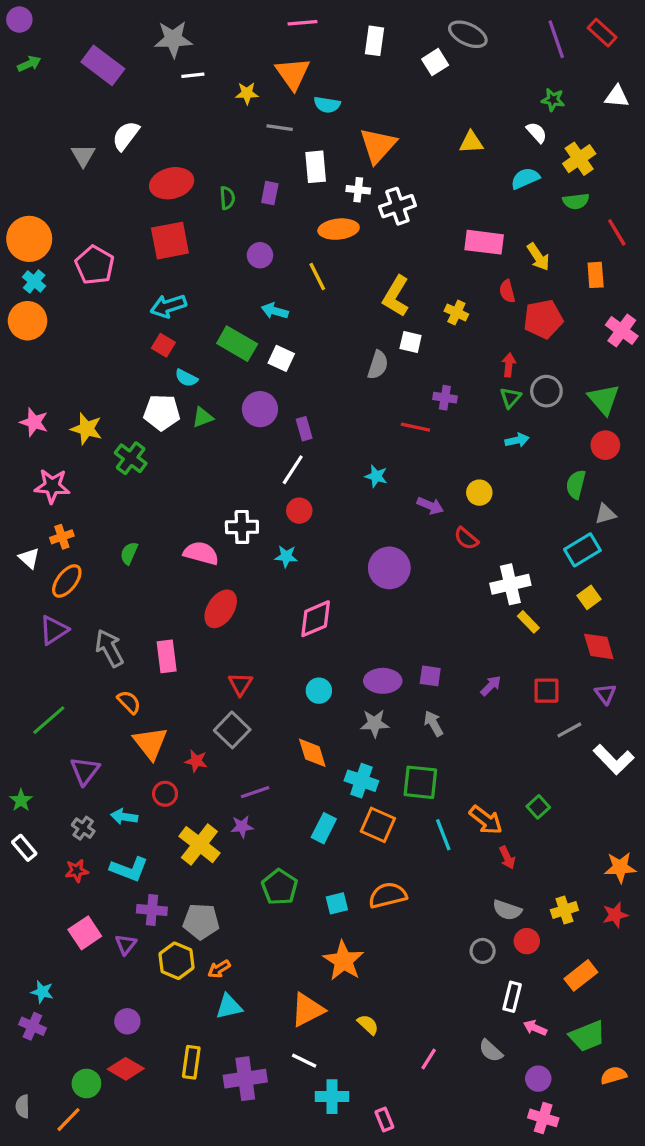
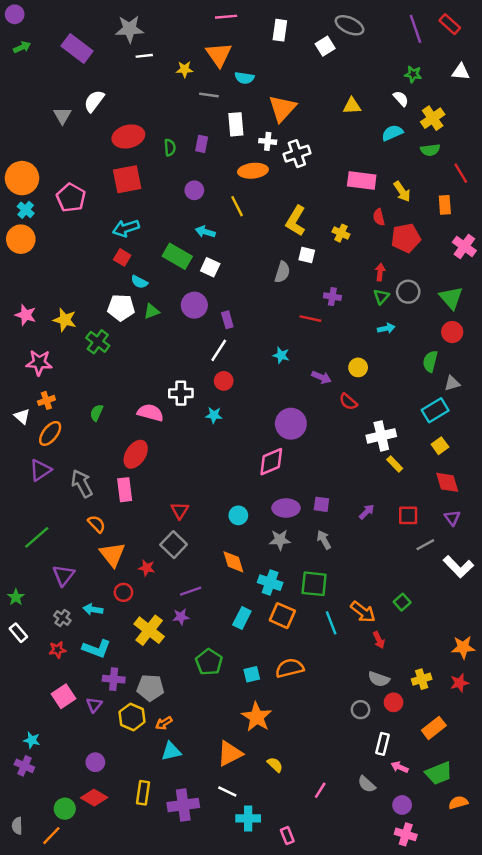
red ellipse: (221, 609) -> (136, 454), moved
pink diamond: (316, 619) -> (271, 462), moved

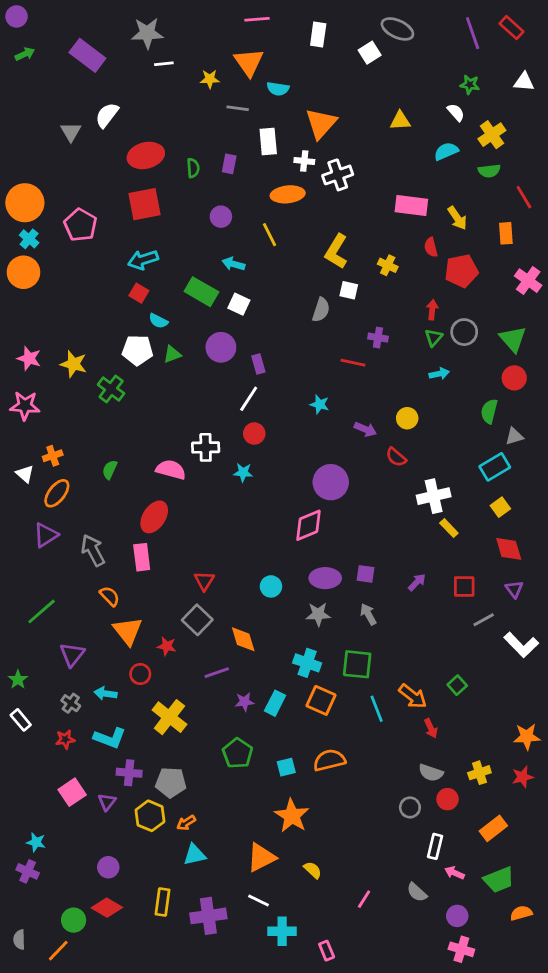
pink star: (39, 363) -> (25, 406), moved
orange diamond: (233, 562) -> (243, 639), moved
purple star: (181, 617) -> (245, 702), moved

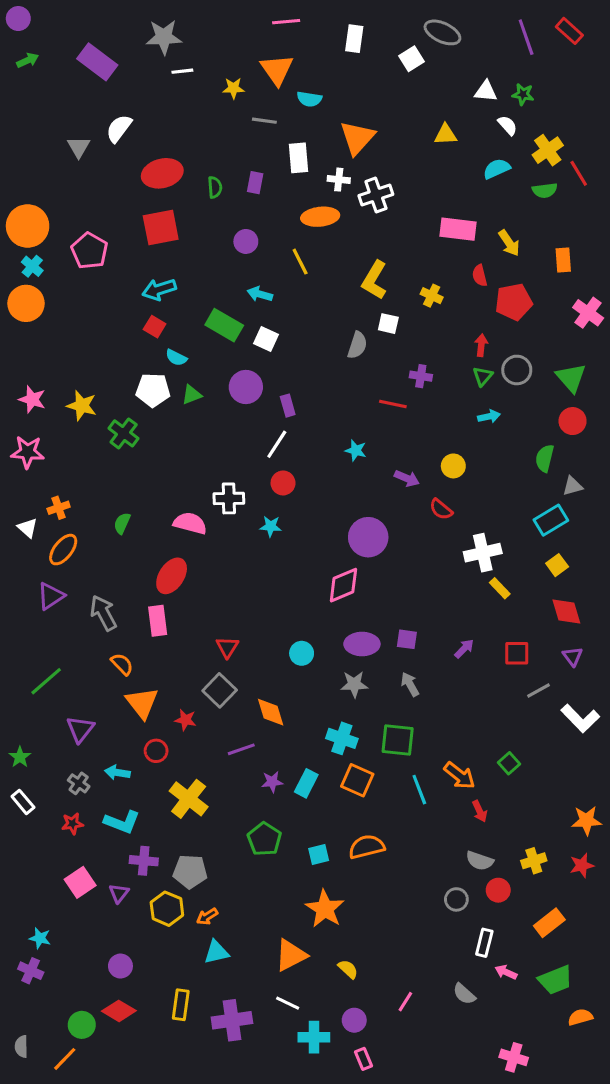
white triangle: (524, 82) -> (486, 91), moved
red line: (524, 197) -> (579, 173), moved
purple circle: (457, 916) -> (354, 1020), moved

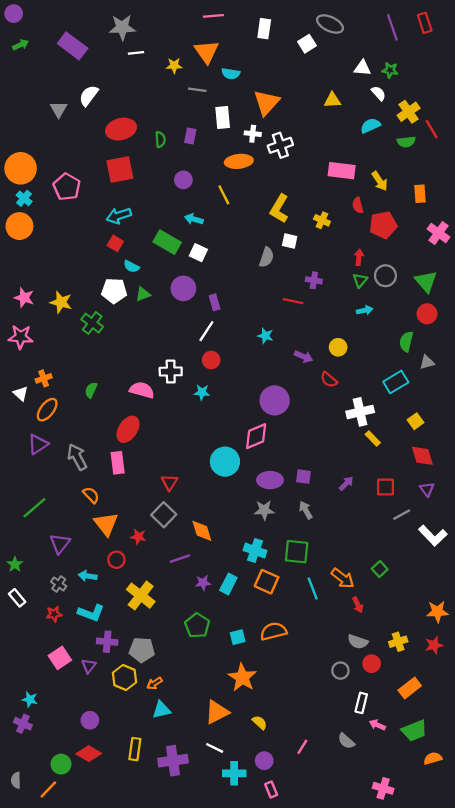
red rectangle: (569, 31) -> (425, 23), turned 30
cyan rectangle: (551, 520) -> (396, 382), moved
cyan circle: (302, 653) -> (225, 462), moved, size x1.6

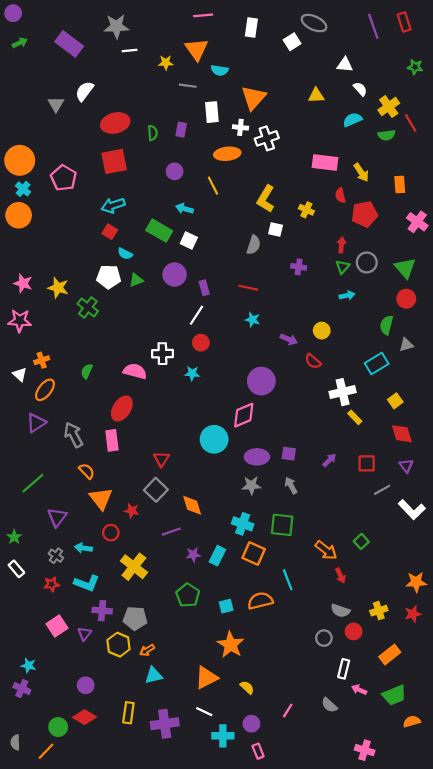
green star: (390, 70) -> (415, 67), moved
red line: (293, 301) -> (248, 288), moved
cyan line: (313, 589) -> (288, 580), moved

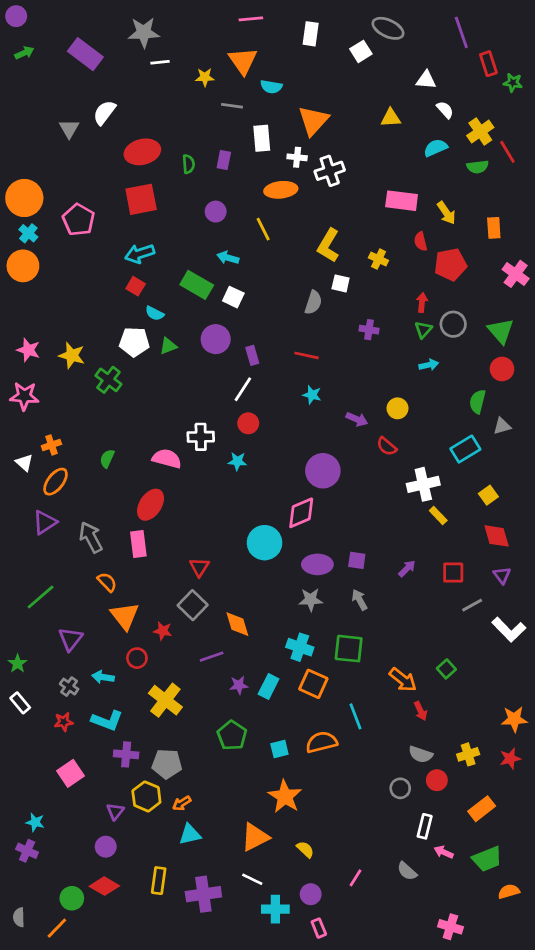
red rectangle: (404, 22) -> (488, 64), moved
purple triangle: (84, 634) -> (115, 811), moved

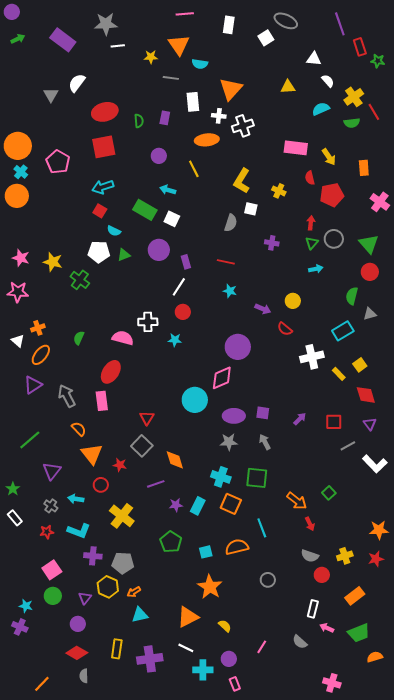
yellow rectangle: (438, 516) -> (339, 374), moved
gray circle: (400, 788) -> (268, 580), moved
green circle: (72, 898) -> (53, 596), moved
gray semicircle: (19, 917) -> (84, 676), moved

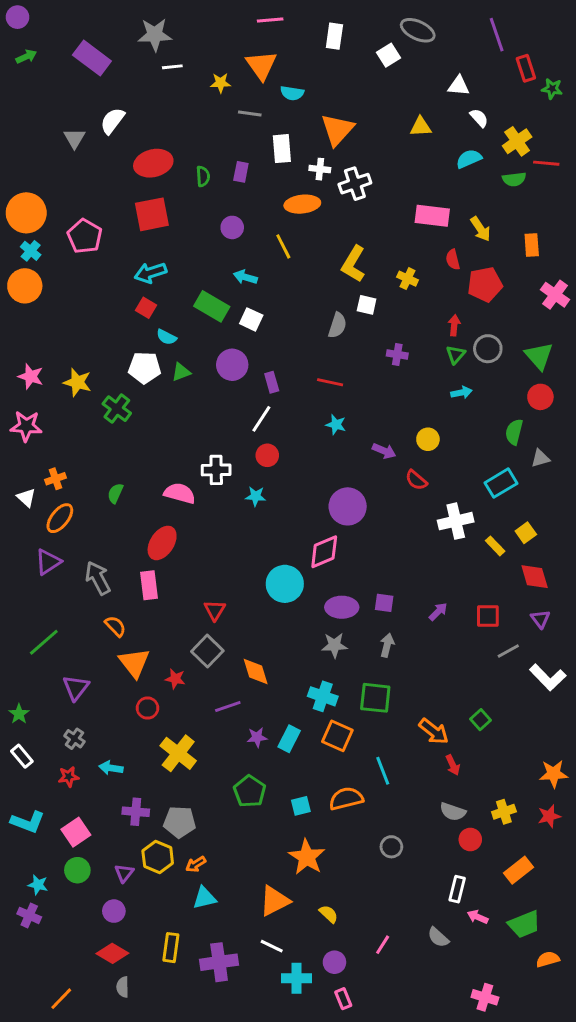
red line: (374, 112) -> (546, 163), turned -54
gray arrow: (265, 442) -> (387, 645), turned 42
cyan arrow: (76, 499) -> (111, 768), moved
cyan L-shape: (79, 531) -> (28, 822), moved

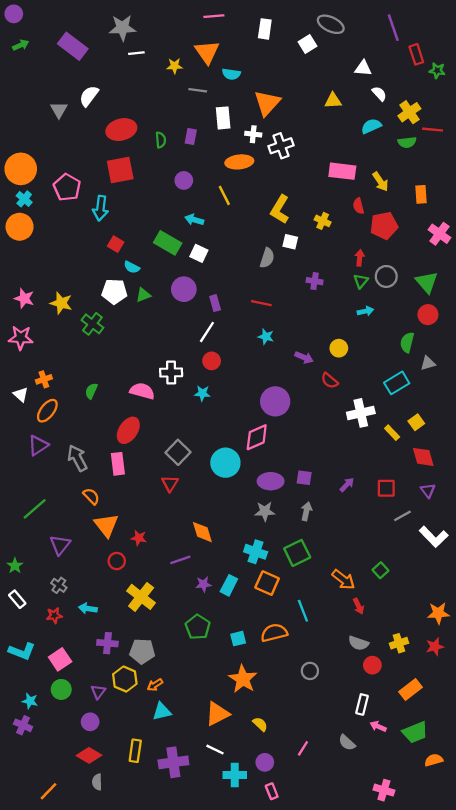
cyan arrow: (150, 273) -> (101, 208), moved, turned -65
gray square: (207, 651) -> (178, 452), moved
green square: (375, 698) -> (297, 553), turned -32

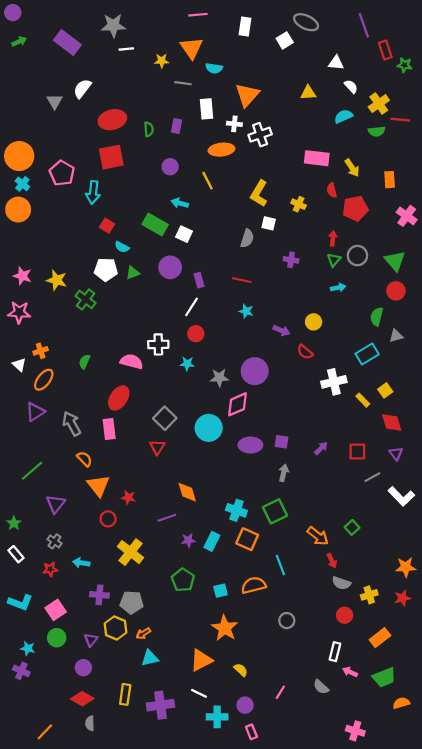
gray star: (265, 511) -> (219, 378), moved
gray semicircle: (358, 643) -> (341, 583), moved

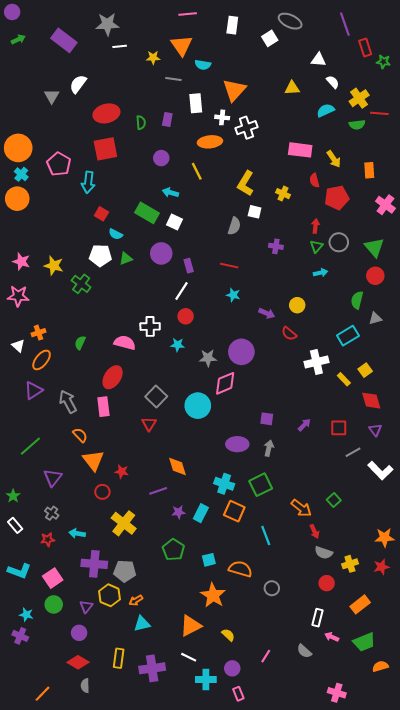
purple ellipse: (250, 445) -> (237, 444), moved
orange semicircle: (254, 585) -> (240, 569), moved, turned 30
purple cross: (99, 595) -> (94, 564), size x1.4

